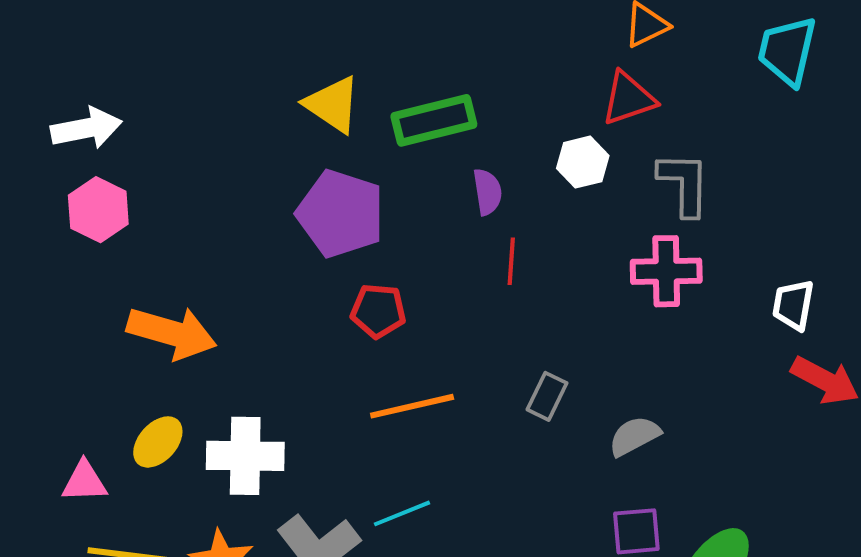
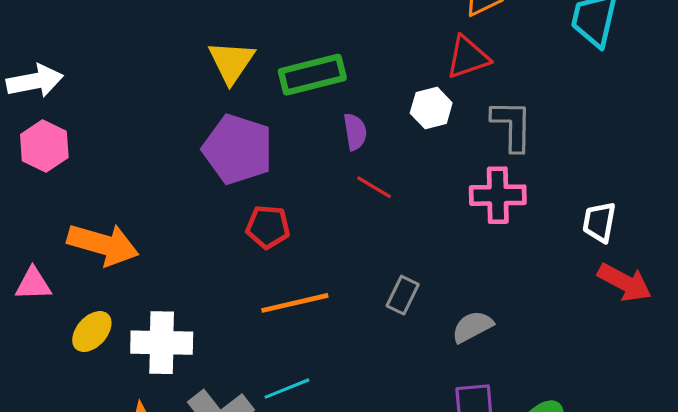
yellow triangle: (333, 104) -> (231, 62), turned 30
red line: (511, 261) -> (374, 187), turned -63
pink triangle: (84, 482) -> (33, 284), moved

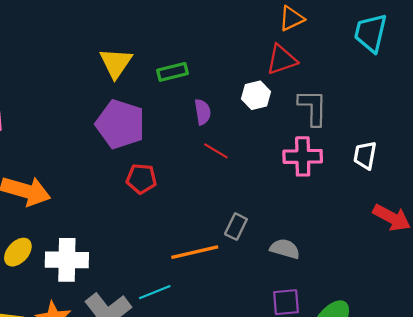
green rectangle: (312, 75) -> (173, 72), size x0.7
white trapezoid: (599, 222) -> (365, 155), moved
orange line: (295, 303) -> (195, 252), moved
gray semicircle: (472, 327) -> (285, 249), turned 44

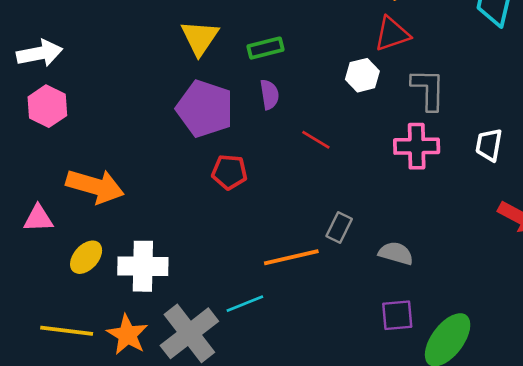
purple semicircle: (203, 112) -> (269, 95), moved

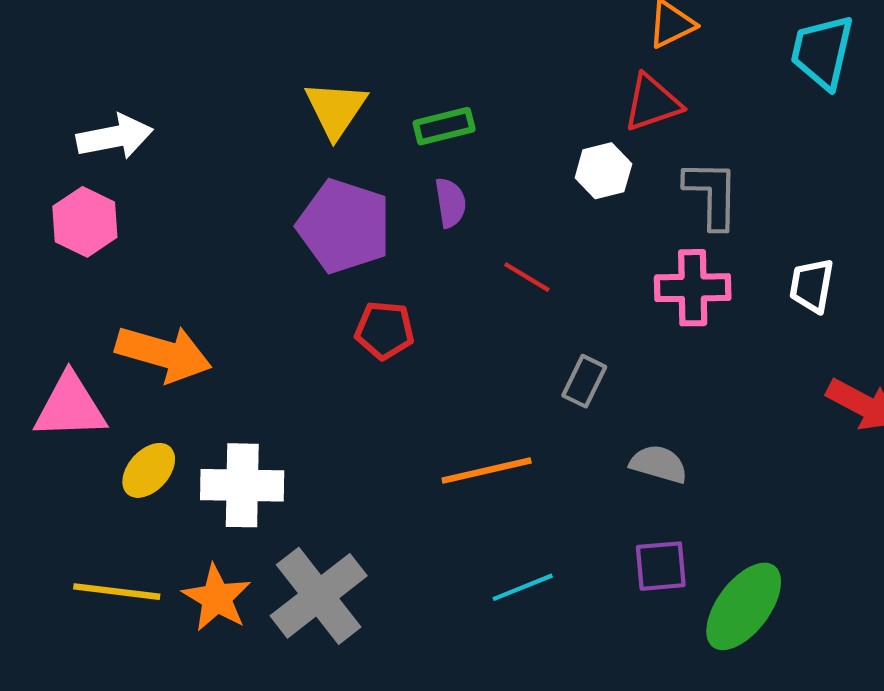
white arrow: (40, 53) -> (115, 137), moved
pink triangle: (38, 218) -> (70, 407), size x1.5
gray rectangle: (339, 227) -> (584, 381), moved
cyan line: (245, 304) -> (523, 587), moved

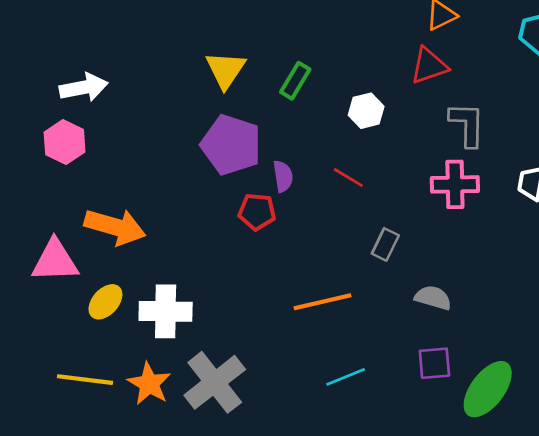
green rectangle: (444, 126) -> (295, 81), turned -45
white hexagon: (603, 171) -> (366, 111), moved
purple semicircle: (450, 203) -> (283, 176), moved

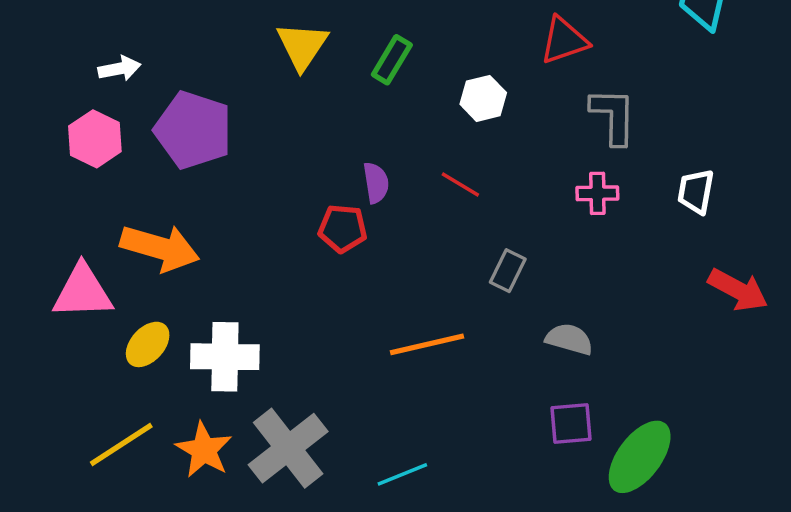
white arrow: (84, 87) -> (119, 69), size x0.7
purple pentagon: (231, 145) -> (193, 130), moved
pink cross: (455, 184) -> (597, 193), size x0.7
cyan line: (346, 377) -> (402, 474), moved
yellow line: (85, 380) -> (121, 445), turned -40

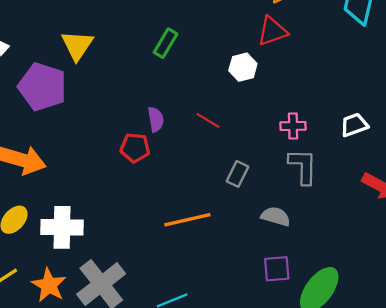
yellow triangle: (302, 46) -> (77, 45), moved
white hexagon: (483, 98) -> (243, 67), moved
gray L-shape: (613, 116) -> (303, 166), moved
white trapezoid: (696, 192) -> (354, 125), turned 60

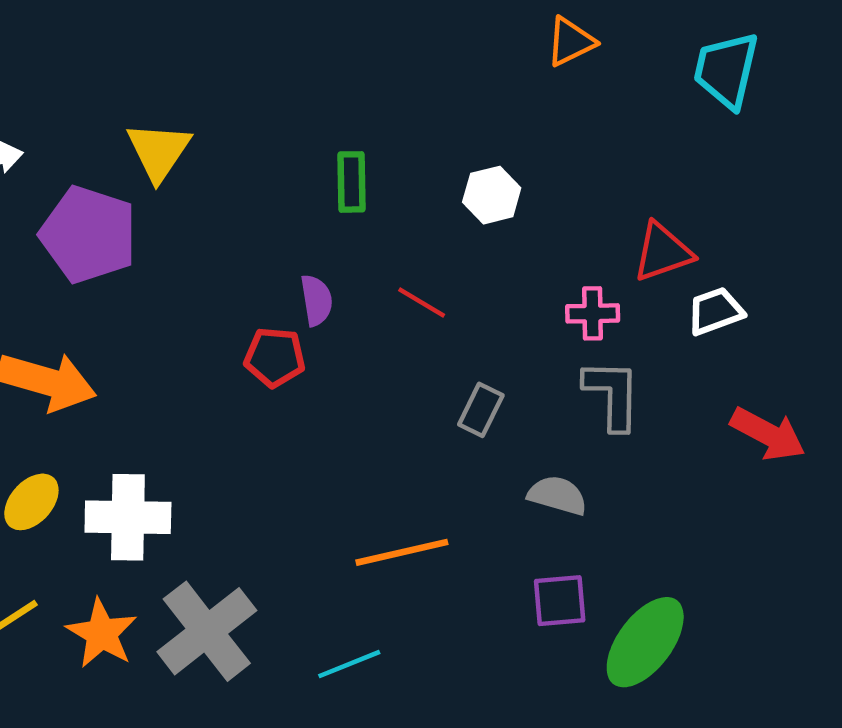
red triangle: (272, 31) -> (663, 252), moved
green rectangle: (166, 43) -> (351, 182), moved, turned -32
orange line: (187, 220) -> (402, 552), moved

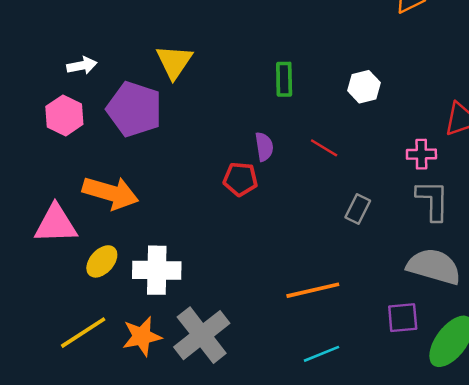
gray semicircle: (557, 495) -> (434, 266), moved, size x1.6
orange star: (102, 633) -> (142, 336), turned 30
cyan line: (349, 664) -> (322, 354), moved

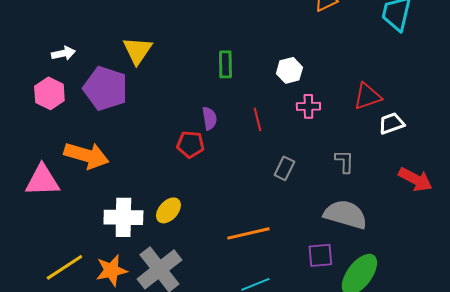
red line: (324, 148) -> (257, 119), turned 45
pink cross: (421, 154) -> (308, 106), moved
gray L-shape: (433, 200) -> (344, 161), size x0.7
yellow ellipse: (102, 261) -> (168, 210), moved

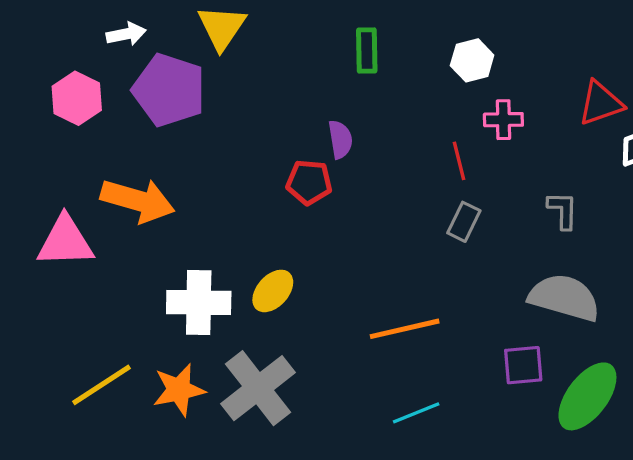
white arrow: (63, 53) -> (126, 34), moved
red line: (257, 119) -> (459, 161), moved

